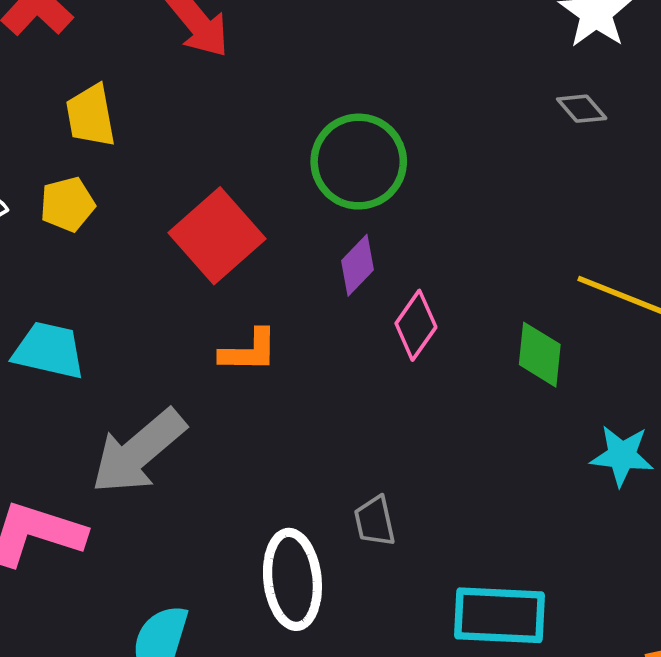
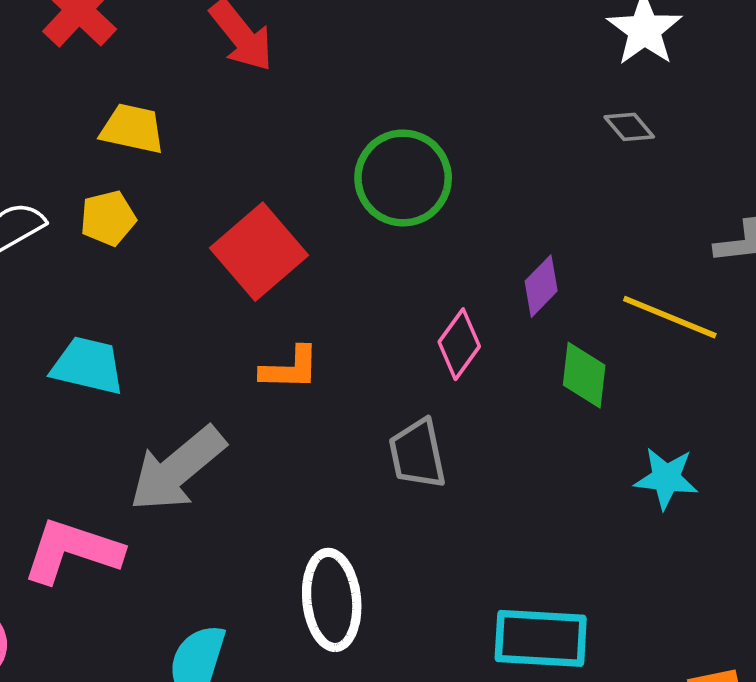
yellow trapezoid: (91, 116) -> (132, 129), turned 112
purple diamond: (357, 265) -> (541, 286), moved
gray trapezoid: (375, 521) -> (417, 454), moved, size x1.4

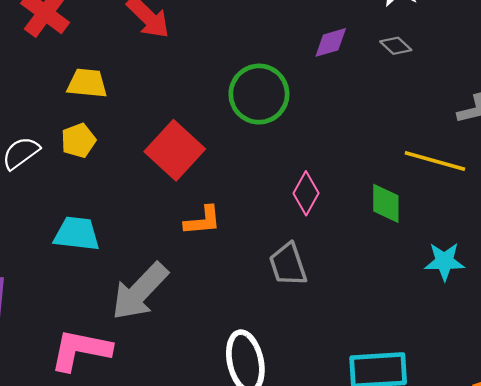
purple diamond: (541, 286) -> (331, 42), moved, turned 36

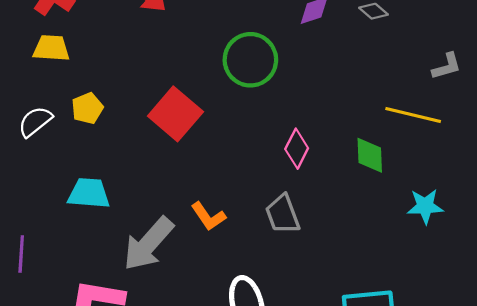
yellow trapezoid: (87, 83) -> (51, 48), moved
orange L-shape: (203, 221) -> (208, 216), moved, turned 63

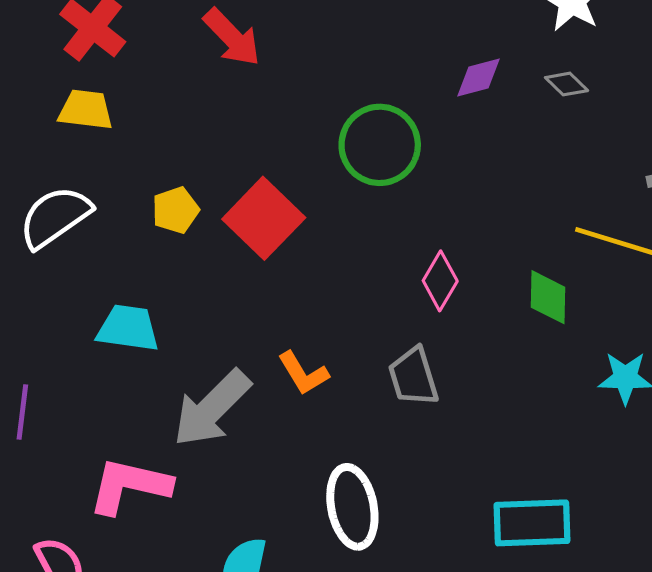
yellow pentagon: (87, 108) -> (176, 210), moved
white semicircle: (35, 122) -> (55, 217), size x1.4

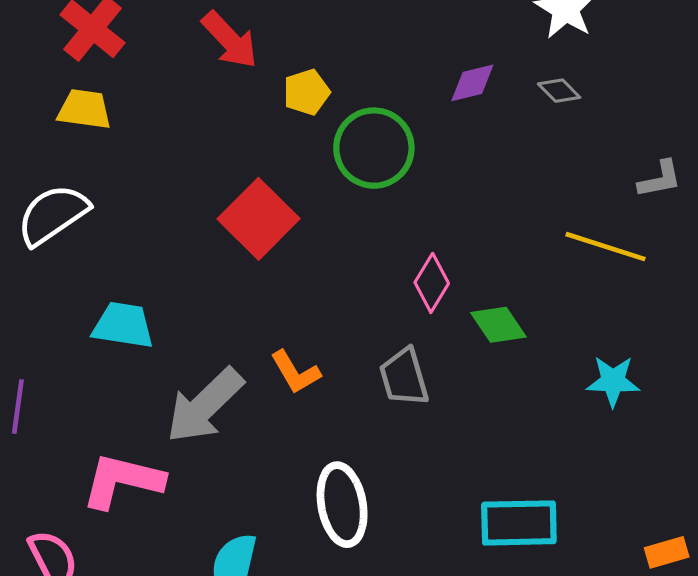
yellow pentagon: (176, 210) -> (306, 92), moved
green diamond: (548, 297) -> (498, 325), moved, turned -36

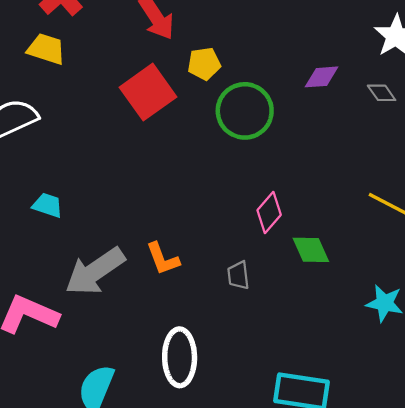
red square: (259, 219) -> (148, 92), moved
cyan trapezoid: (123, 325) -> (47, 205), size x0.7
gray trapezoid: (404, 377) -> (238, 275), size x0.7

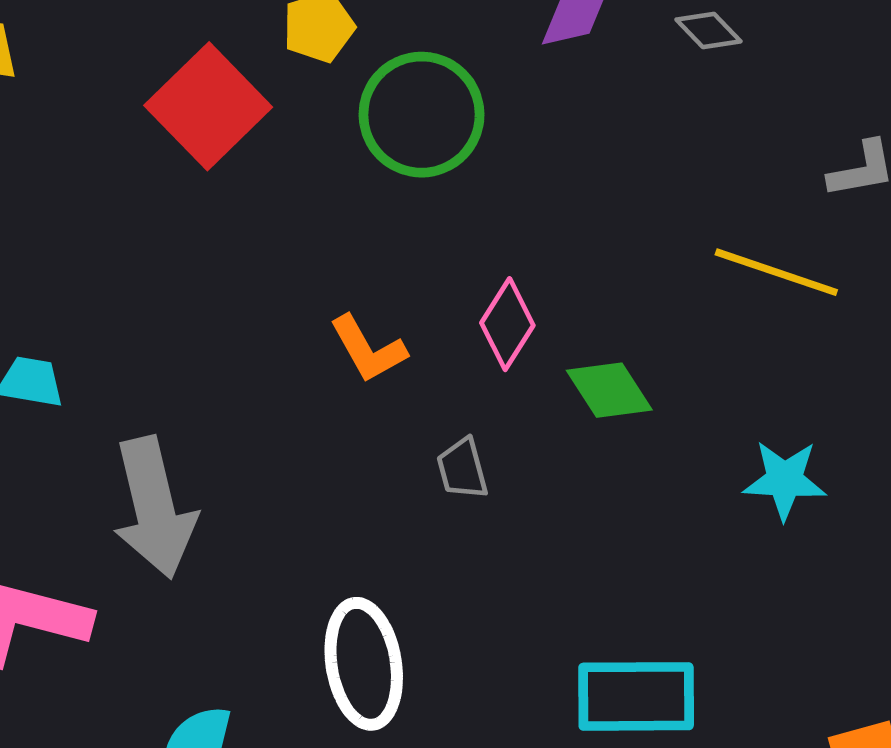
orange L-shape: (163, 259) -> (368, 349), moved
gray arrow: (95, 271) -> (154, 508), turned -60

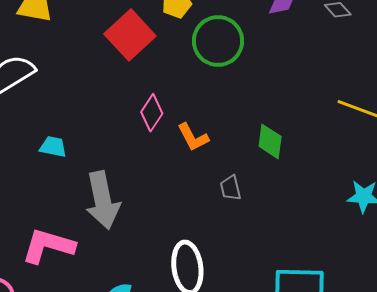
pink diamond: (507, 324) -> (152, 113), moved
green diamond: (609, 390) -> (270, 141), moved, turned 39

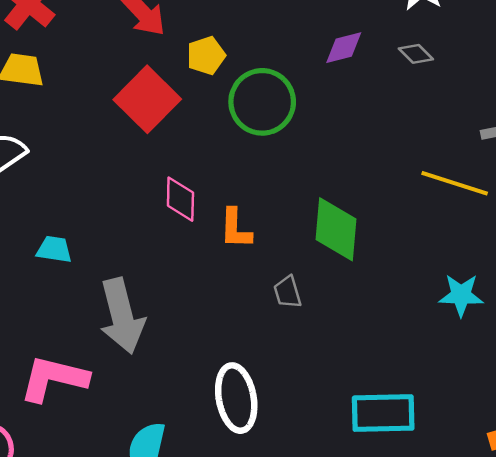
pink diamond: (152, 113) -> (180, 199), turned -30
orange L-shape: (193, 137) -> (236, 229), turned 32
green diamond: (270, 141) -> (336, 229), size x1.4

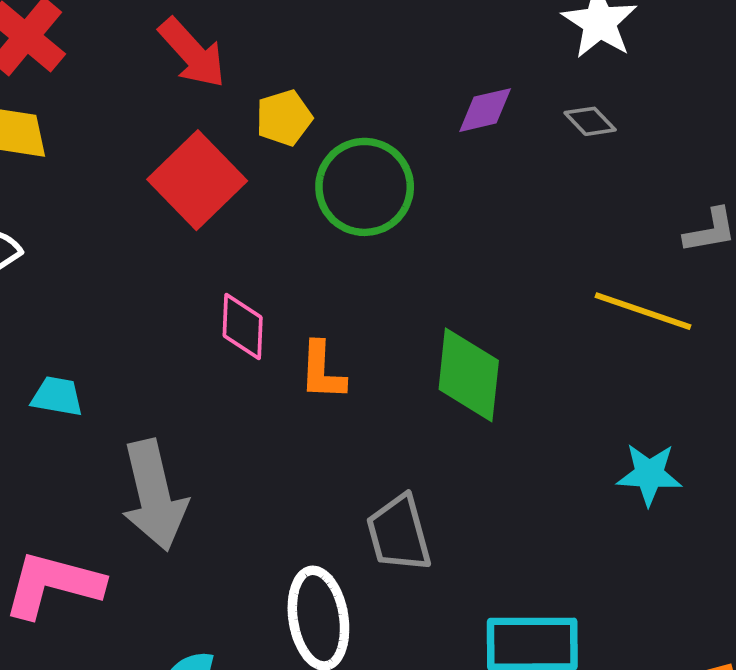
gray trapezoid: (287, 292) -> (399, 533), moved, size x1.6

